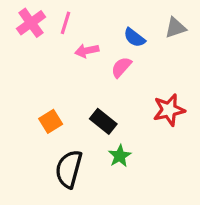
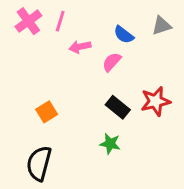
black rectangle: (103, 121) -> (118, 107), moved
green star: (120, 156) -> (110, 144), turned -30
black semicircle: (69, 169) -> (39, 163), moved

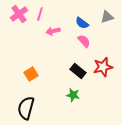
pink semicircle: (112, 62) -> (84, 41), moved, turned 96

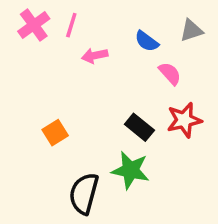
pink semicircle: (84, 41) -> (170, 73), moved
green star: (73, 95) -> (130, 170), size x1.5
black semicircle: (26, 108) -> (84, 194), moved

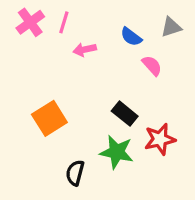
red star: (184, 120) -> (160, 139), moved
orange square: (55, 133) -> (49, 118), size x1.5
black semicircle: (84, 194) -> (75, 173), size x0.7

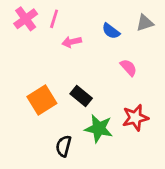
pink semicircle: (152, 66) -> (129, 68), moved
black rectangle: (125, 114) -> (81, 96), moved

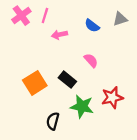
pink semicircle: (129, 68) -> (91, 60), moved

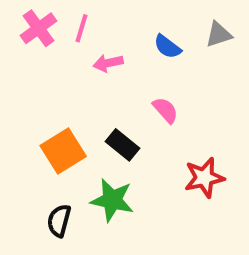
green star: (82, 106) -> (112, 200), moved
black semicircle: (53, 121) -> (59, 221), moved

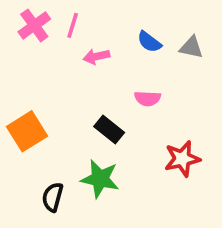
gray triangle: (219, 34) -> (191, 47), moved, turned 30
pink semicircle: (165, 110) -> (147, 98), turned 135
orange square: (63, 151) -> (27, 131), moved

